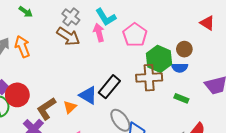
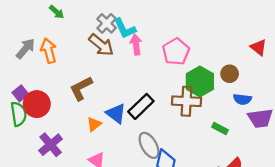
cyan L-shape: (106, 17) -> (125, 28), moved
blue semicircle: (180, 68) -> (242, 99), moved
brown L-shape: (46, 109) -> (81, 88), moved

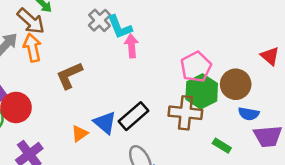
brown arrow: (101, 45) -> (31, 21), moved
pink pentagon: (176, 52) -> (196, 67), moved
brown circle: (230, 74) -> (236, 84), size x1.5
brown L-shape: (81, 88) -> (69, 75), moved

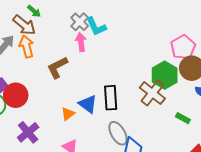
pink arrow: (132, 46) -> (81, 42), moved
pink pentagon: (196, 67) -> (183, 47), moved
brown cross: (185, 113) -> (152, 93), turned 35
black rectangle: (134, 116) -> (111, 98), turned -50

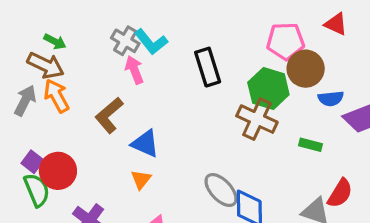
pink pentagon: (183, 47) -> (286, 41), turned -30
black rectangle: (111, 98) -> (208, 67), moved
blue triangle: (88, 104) -> (145, 144), moved

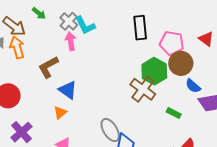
green arrow: (55, 42) -> (39, 13), moved
black rectangle: (208, 67) -> (140, 28), moved
blue semicircle: (331, 99) -> (193, 86), turned 35

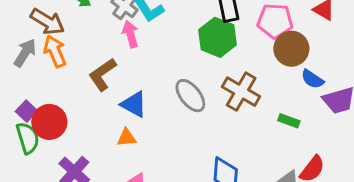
green hexagon: (154, 71) -> (217, 37), moved
orange triangle: (60, 112) -> (127, 138), turned 40
gray ellipse: (110, 130) -> (190, 96), moved

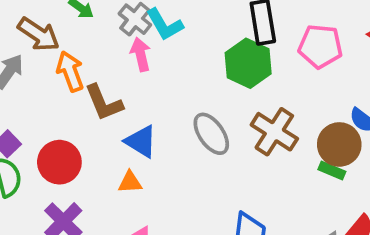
brown circle: (291, 49) -> (339, 144), moved
orange arrow: (55, 51) -> (70, 71), moved
brown L-shape: (102, 74) -> (104, 103), turned -80
red circle: (49, 122) -> (59, 162), moved

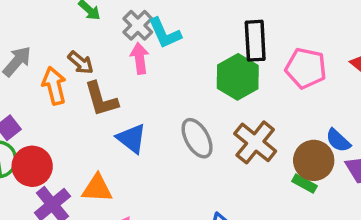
brown arrow: (39, 34) -> (81, 63), moved, size x0.7
orange arrow: (70, 71) -> (54, 86), moved
red circle: (59, 162) -> (32, 166), moved
orange triangle: (130, 182) -> (97, 188), moved, size x1.4

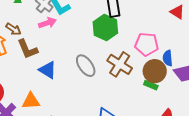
pink arrow: (140, 58) -> (47, 23), turned 84
pink pentagon: (306, 68) -> (147, 44), moved
blue semicircle: (338, 140) -> (168, 58), turned 49

